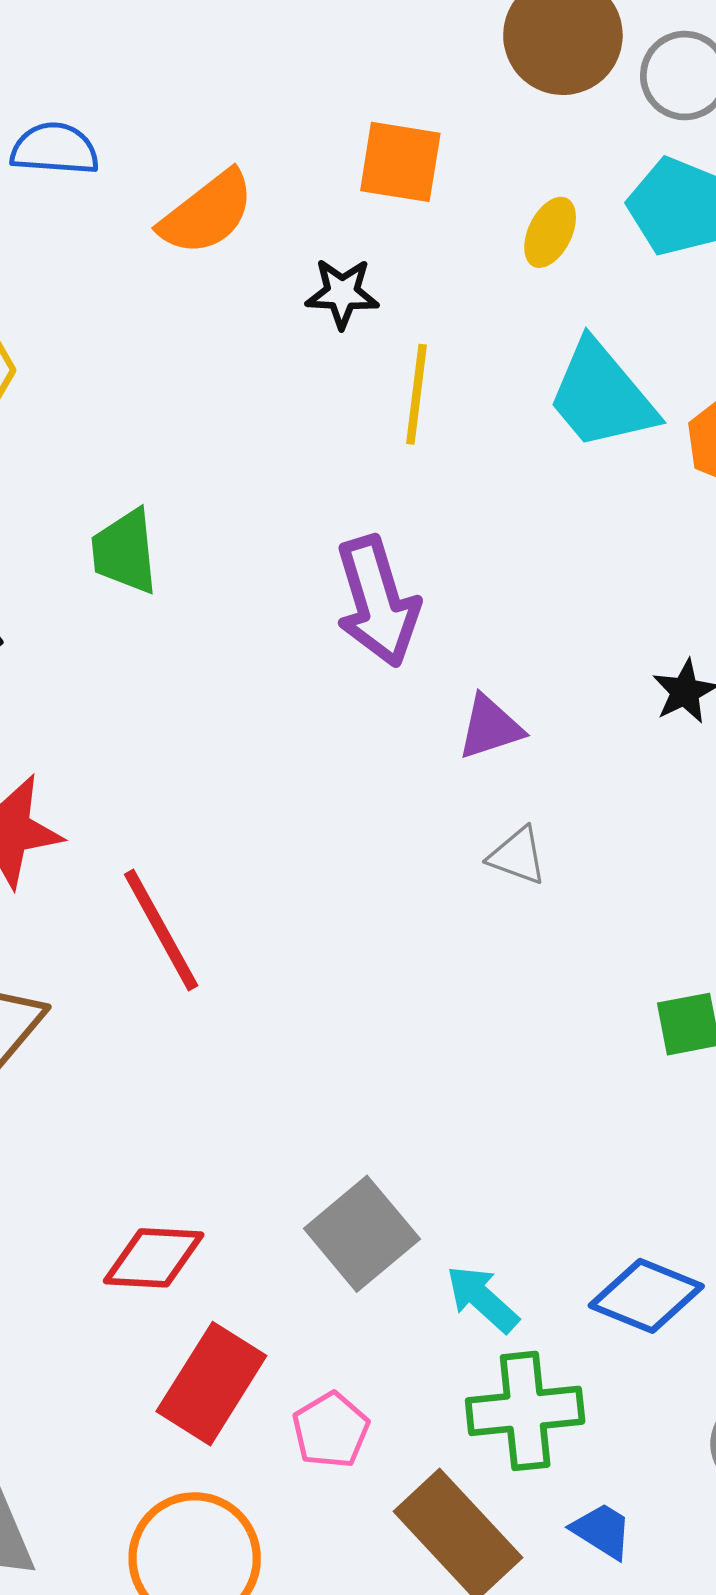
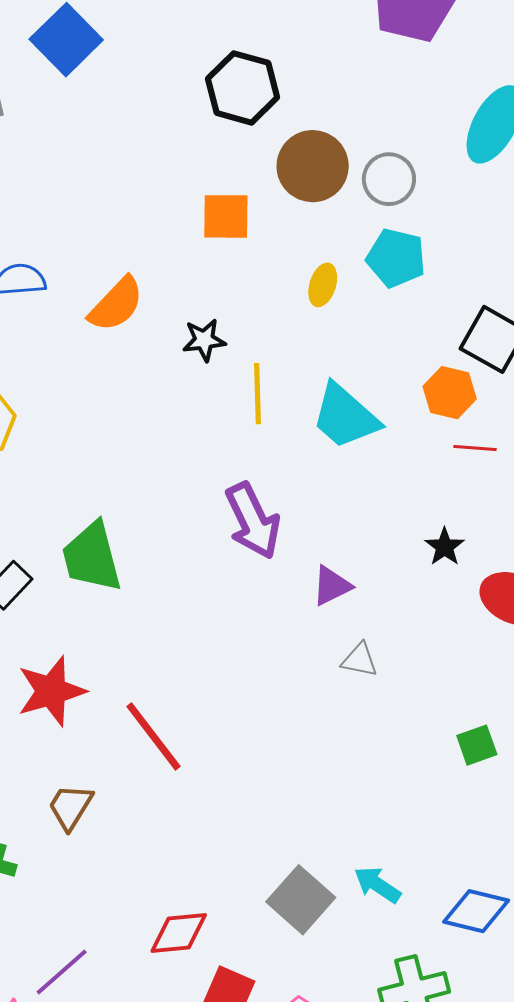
orange square: (400, 162) -> (226, 216), moved
cyan trapezoid: (602, 396) -> (345, 416), moved
green trapezoid: (125, 552) -> (92, 557), moved, size x1.4
cyan arrow: (482, 1299) -> (377, 885), moved

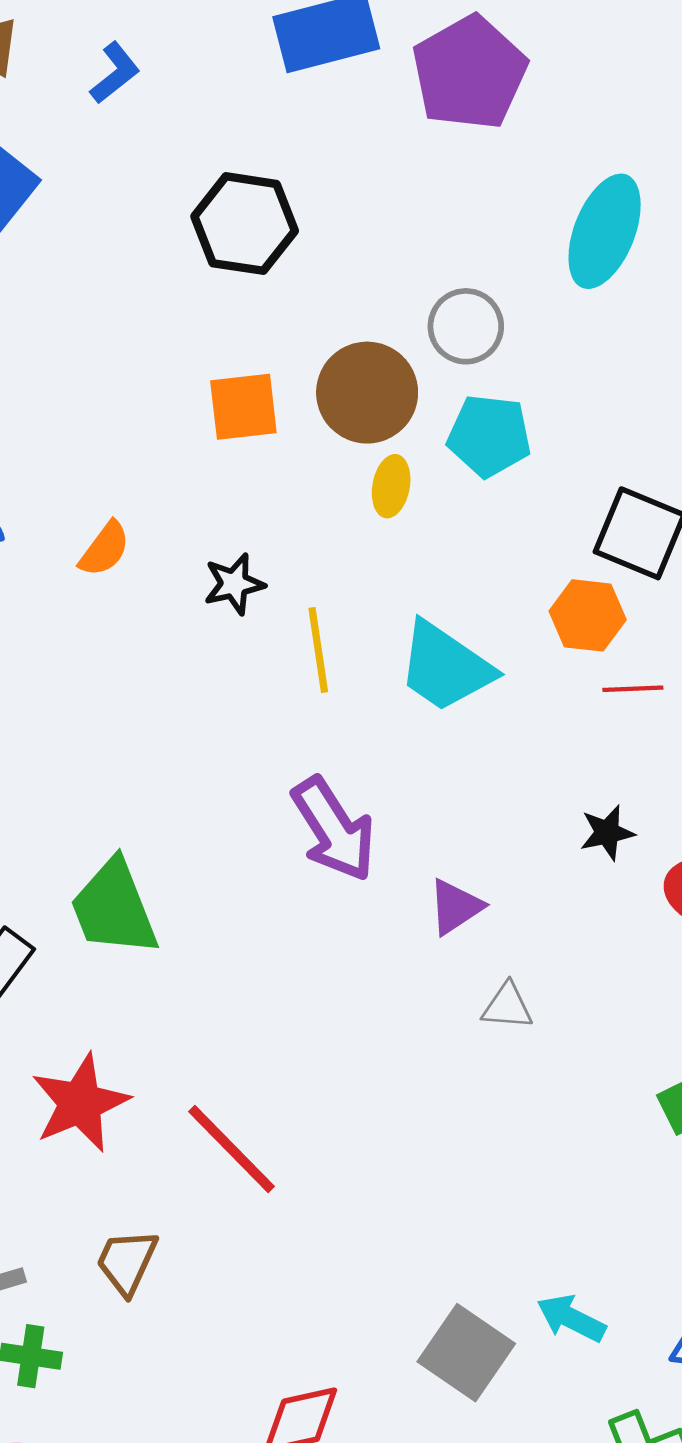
brown circle: (313, 166) -> (367, 393), moved
orange semicircle: (116, 304) -> (105, 549), size x0.7
black star: (445, 547) -> (607, 833), turned 30

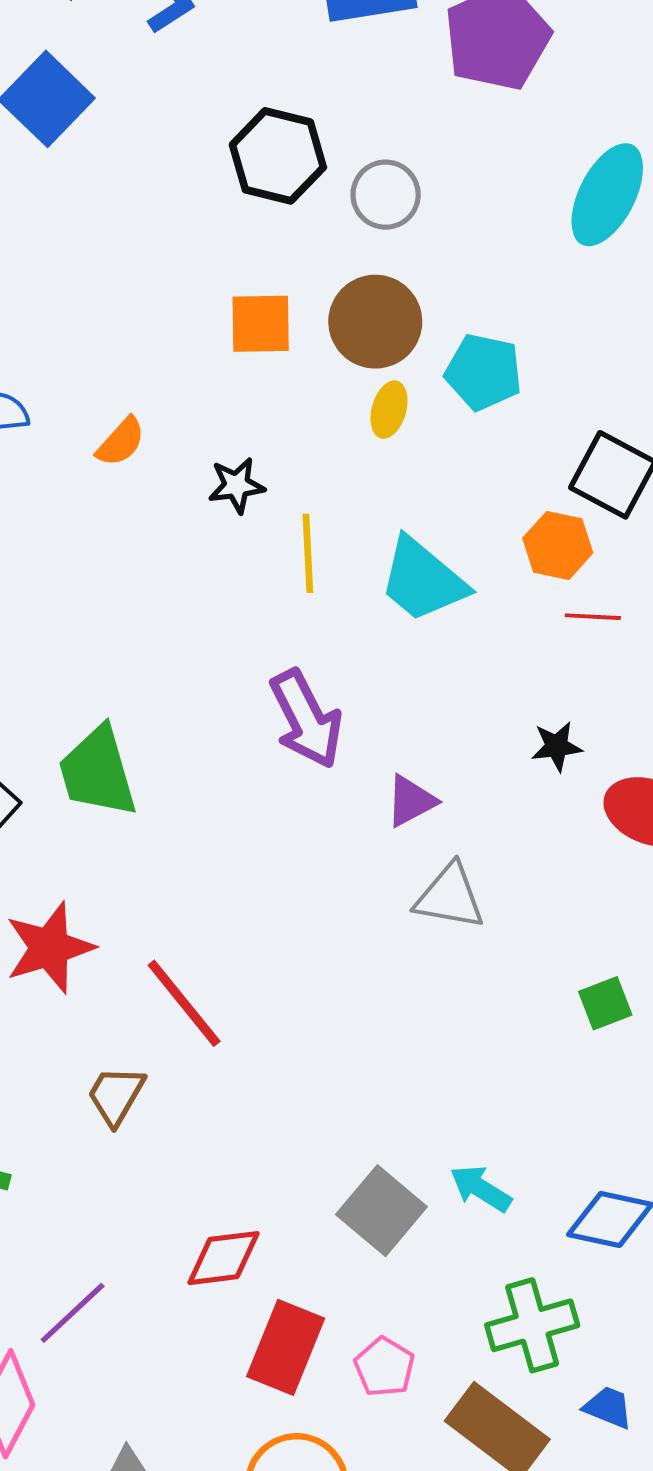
gray circle: (466, 326) -> (386, 195), moved
gray triangle: (507, 1006) -> (450, 897), size x1.5
brown trapezoid: (127, 1262) -> (116, 1095), moved

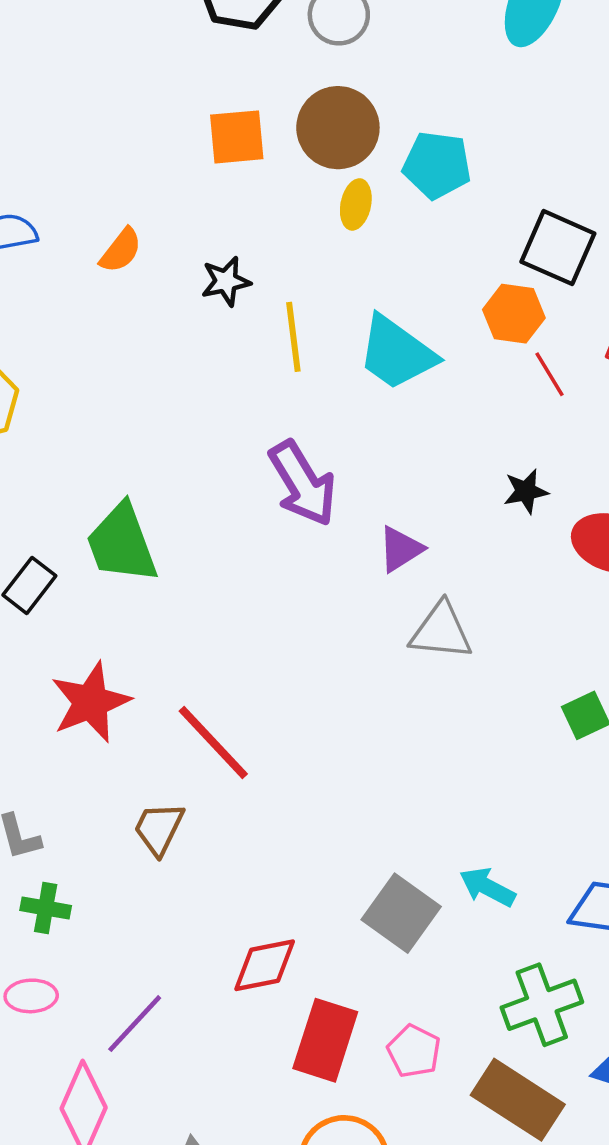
red line: (593, 617) -> (549, 374), turned 60

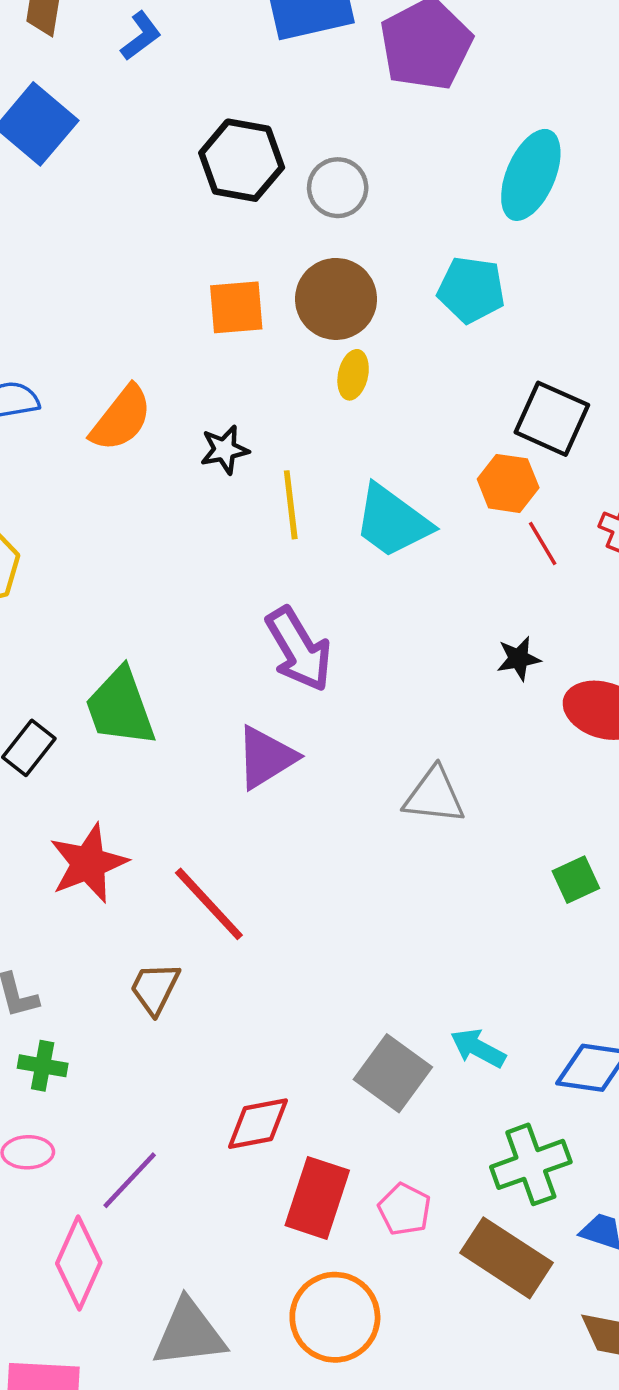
cyan pentagon: (437, 165) -> (471, 290), moved
orange semicircle: (121, 250) -> (121, 418), size x1.5
purple triangle: (401, 549) -> (266, 757), moved, size x1.4

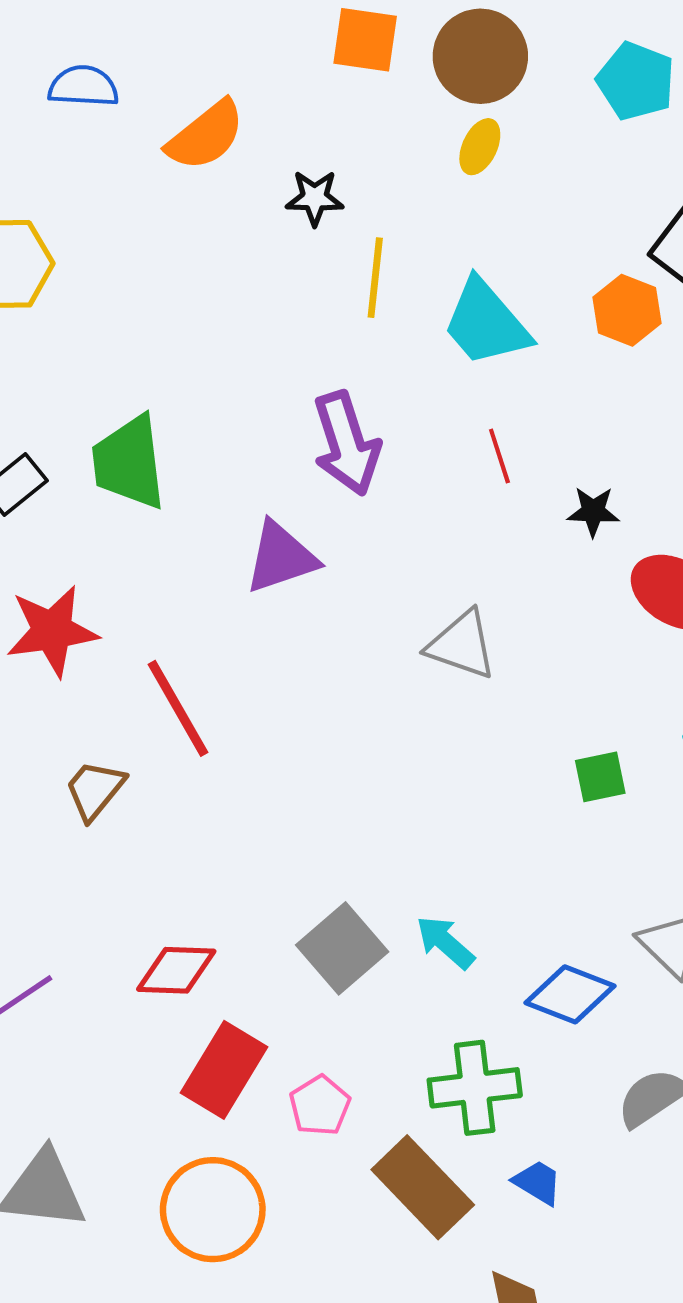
red line: (543, 543) -> (499, 456), moved

